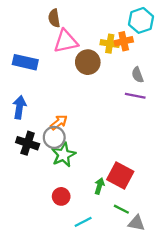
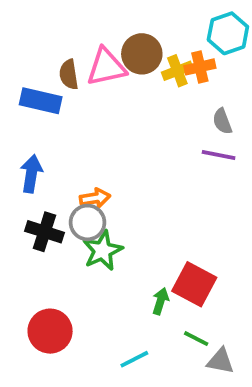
brown semicircle: (54, 18) -> (69, 74), moved
yellow cross: (110, 44) -> (177, 71), turned -30
brown circle: (88, 62) -> (142, 54), moved
orange arrow: (59, 122) -> (95, 198), turned 30
red circle: (61, 196) -> (50, 331), moved, size x1.5

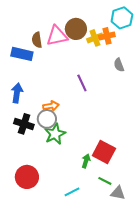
purple line: (219, 155) -> (82, 83), moved, turned 54

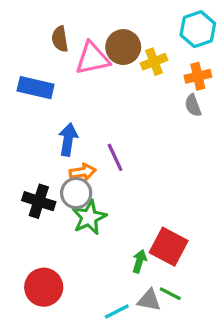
orange cross: (107, 36) -> (198, 76), moved
brown semicircle: (37, 40) -> (60, 39), moved
purple line: (82, 83) -> (115, 157), moved
blue arrow: (17, 93) -> (68, 140), moved
gray triangle: (118, 193) -> (149, 300), moved

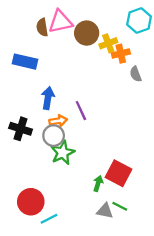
pink triangle: (92, 58) -> (60, 22), moved
orange cross: (198, 76) -> (121, 54), moved
black cross: (39, 201) -> (21, 129), moved
cyan line: (117, 312) -> (49, 219), moved

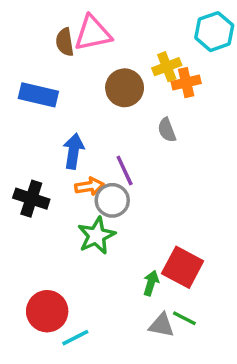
brown circle: (87, 33) -> (125, 88), moved
gray semicircle: (136, 74) -> (167, 130), moved
gray circle: (54, 136) -> (112, 200), moved

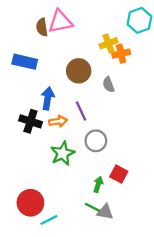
brown circle: (125, 88) -> (79, 71), moved
black cross: (31, 199) -> (30, 121), moved
gray circle: (112, 200) -> (96, 141), moved
red square: (183, 267) -> (119, 174), size x0.7
green line: (184, 318) -> (92, 207), moved

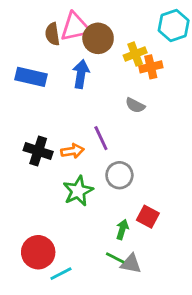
brown circle: (79, 71) -> (98, 38), moved
gray semicircle: (108, 85) -> (135, 105), turned -42
blue arrow: (48, 98) -> (81, 74), moved

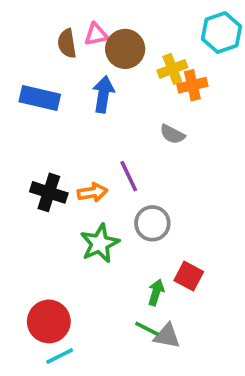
pink triangle: (75, 27) -> (96, 34), size x0.6
cyan line: (61, 274) -> (60, 356), moved

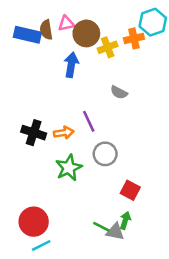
yellow cross: (172, 69) -> (108, 47), moved
orange cross: (192, 85) -> (134, 38), moved
blue rectangle: (40, 98) -> (27, 35), moved
green arrow: (156, 292) -> (125, 220), moved

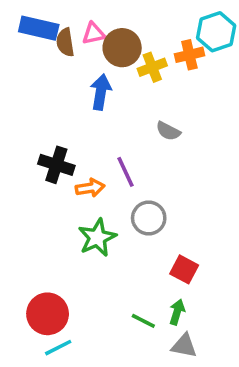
blue rectangle: (27, 35) -> (39, 28), moved
black cross: (34, 133) -> (56, 165), moved
gray triangle: (115, 232) -> (184, 346), moved

